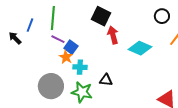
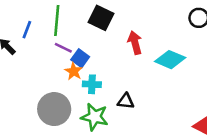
black square: (101, 16) -> (101, 18), moved

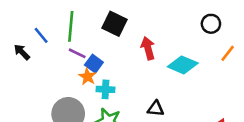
blue line: (27, 30) -> (41, 35), turned -60
black triangle: (126, 101) -> (156, 109), moved

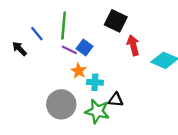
black square: (114, 24) -> (116, 21), moved
blue square: (94, 64) -> (84, 48), moved
black triangle: (156, 109) -> (116, 100), moved

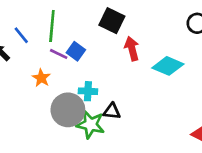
orange star: (79, 71) -> (41, 78), moved
gray circle: (61, 104) -> (68, 110), moved

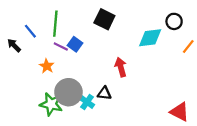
red arrow: (132, 49) -> (121, 67), moved
cyan diamond: (168, 66) -> (150, 38), moved, turned -30
cyan cross: (88, 91) -> (87, 102), moved, turned 32
green star: (91, 125) -> (51, 104), moved

